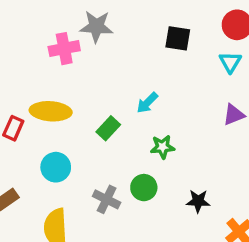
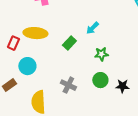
cyan circle: (56, 167) -> (27, 66), moved
green circle: (144, 188) -> (100, 80), moved

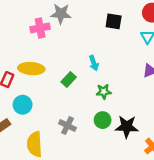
cyan arrow: (92, 28) -> (94, 63), turned -64
black star: (122, 86) -> (127, 127), size x1.5

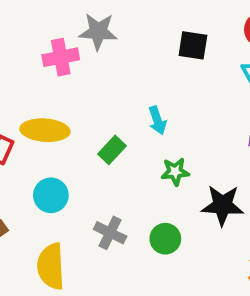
cyan circle: (23, 105) -> (51, 195), moved
green circle: (103, 120) -> (165, 239), moved
black star: (127, 127) -> (222, 205), moved

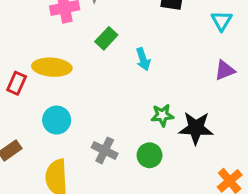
green rectangle: (112, 150) -> (106, 38), moved
green star: (175, 172) -> (162, 115), moved

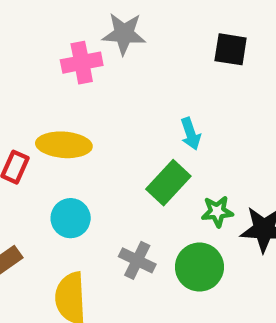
green rectangle: (106, 38) -> (168, 183), moved, size x1.4
green circle: (150, 155) -> (199, 267), size x1.4

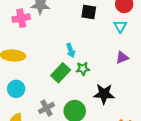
green star: (217, 211) -> (83, 69), moved
gray cross: (137, 260) -> (46, 108), turned 35

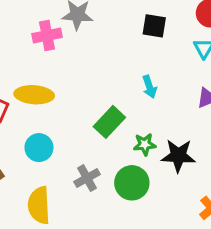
cyan arrow: (71, 50) -> (149, 87), moved
green star: (83, 69) -> (145, 144), moved

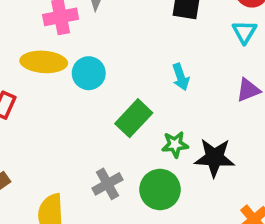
yellow ellipse: (34, 95) -> (44, 62), moved
cyan circle: (39, 148) -> (89, 73), moved

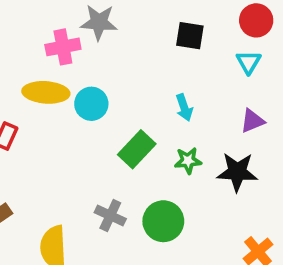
green star: (175, 144) -> (188, 161), moved
black star: (214, 158) -> (237, 172), moved
gray cross: (107, 184) -> (110, 216), turned -36

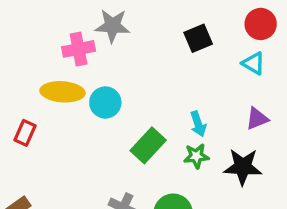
black square: (190, 36) -> (198, 38), turned -32
cyan triangle: (249, 62) -> (253, 63), turned -30
cyan arrow: (184, 108) -> (198, 124), moved

